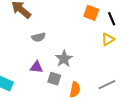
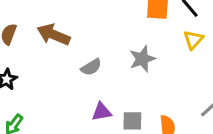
gray star: (64, 59) -> (142, 59), moved, turned 30

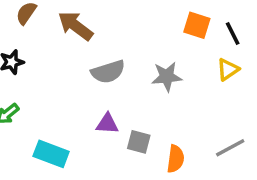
gray semicircle: (91, 67) -> (108, 72), size x1.4

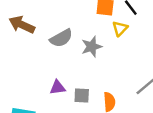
yellow triangle: (228, 69) -> (120, 29), moved
gray semicircle: (108, 72) -> (61, 38), moved

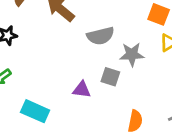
gray square: (82, 95) -> (110, 77), moved

